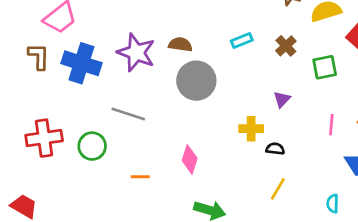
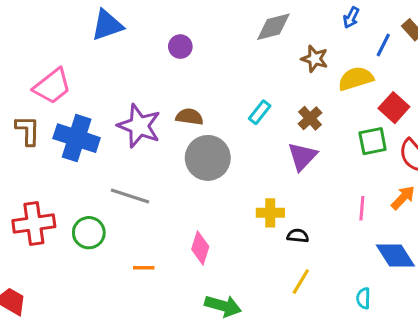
cyan rectangle: (242, 41) -> (260, 112), turned -30
green square: (325, 67) -> (373, 141), moved
purple triangle: (282, 99) -> (302, 156), moved, size x1.5

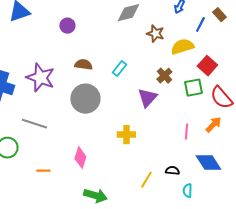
brown semicircle: (189, 117) -> (83, 65), moved
brown cross: (310, 118) -> (164, 76), moved
black semicircle: (298, 236) -> (172, 171), moved

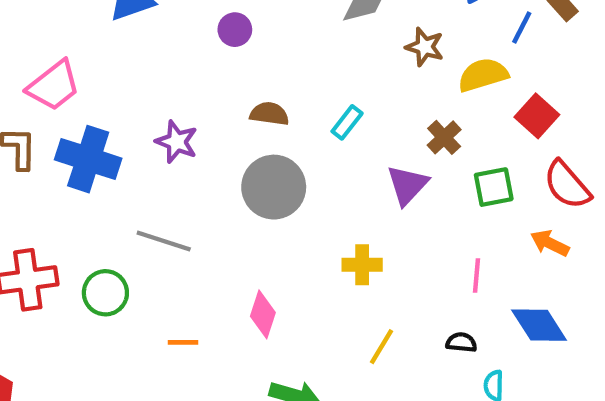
purple star: (40, 78) -> (177, 142), size x0.7
green square: (193, 88) -> (494, 187), moved
orange arrow: (213, 125) -> (550, 243), turned -108
pink line: (186, 132) -> (476, 276), moved
yellow line: (146, 180) -> (382, 347), moved

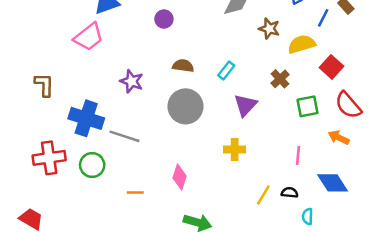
pink trapezoid: (54, 86) -> (89, 37), moved
blue cross: (88, 159) -> (86, 118), moved
purple triangle: (407, 185) -> (245, 105), moved
yellow line: (382, 347) -> (263, 195), moved

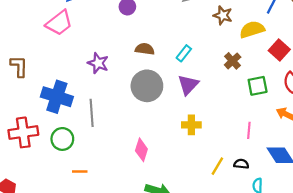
purple triangle: (245, 105) -> (188, 85), moved
gray line: (124, 136) -> (92, 113), turned 68
orange line: (135, 193) -> (80, 172), moved

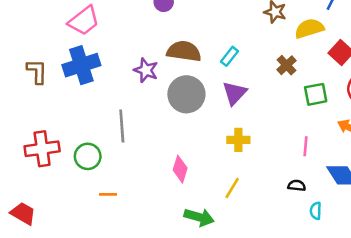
brown semicircle: (145, 49) -> (184, 51), size x1.5
purple star: (98, 63) -> (146, 70), moved
blue cross: (57, 97) -> (81, 65), moved, turned -36
yellow line: (217, 166) -> (232, 188), moved

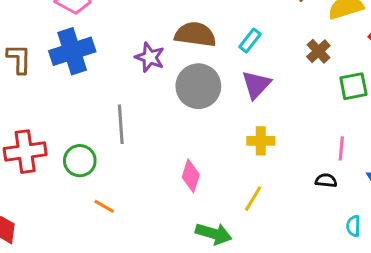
black semicircle: (297, 186) -> (326, 180), moved
orange line: (108, 194) -> (104, 206), turned 30

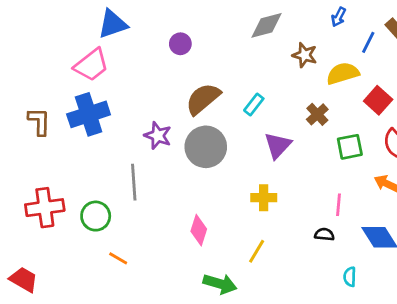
brown semicircle: (195, 34) -> (203, 99), turned -48
purple star: (150, 57) -> (158, 136), moved
purple triangle: (256, 85) -> (278, 145), moved

